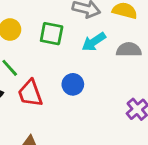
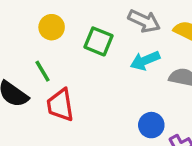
blue circle: (73, 84) -> (151, 125), moved

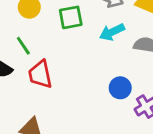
green square: (99, 41) -> (71, 17), turned -30

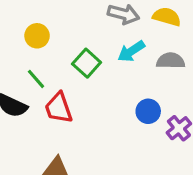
green square: (71, 17) -> (87, 63), moved, turned -30

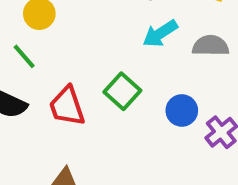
green square: (87, 63) -> (122, 91), moved
green line: (36, 79) -> (24, 56), moved

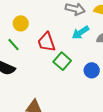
red trapezoid: (67, 106) -> (46, 42), moved

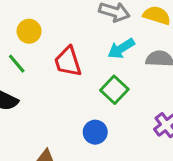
green square: (62, 61) -> (114, 90), moved
blue circle: (92, 70) -> (95, 132), moved

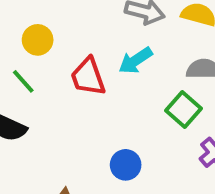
cyan arrow: (121, 49) -> (135, 61), moved
green square: (114, 90) -> (184, 110), moved

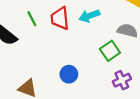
green line: (23, 81) -> (32, 19), moved

